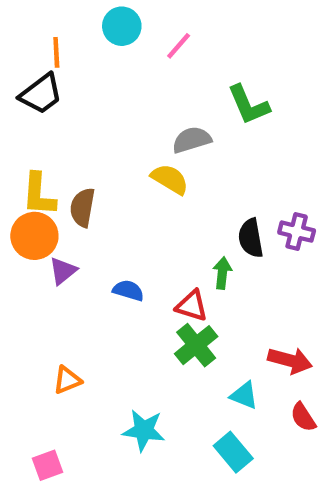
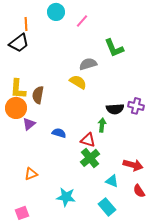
black semicircle: (251, 238) -> (115, 109), turned -84

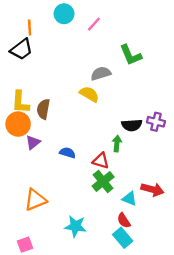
orange triangle: (31, 174) -> (35, 200), size x1.5
cyan triangle: (112, 181) -> (130, 199), moved
red semicircle: (139, 191) -> (124, 221), moved

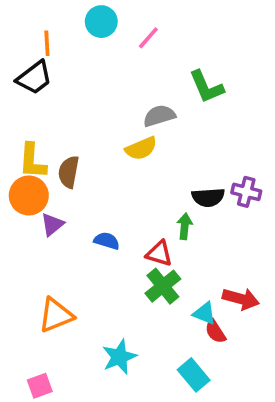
yellow semicircle: (89, 94) -> (141, 148), turned 126
red semicircle: (124, 221) -> (215, 331), moved
cyan star: (76, 226) -> (119, 357), turned -30

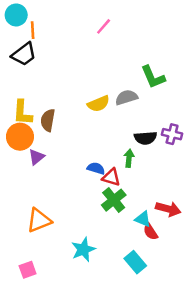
cyan circle: (101, 22) -> (16, 15), moved
green L-shape: (206, 87) -> (153, 77), moved
gray semicircle: (159, 116) -> (126, 97), moved
blue semicircle: (107, 241) -> (96, 168), moved

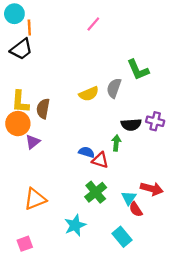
gray semicircle: (126, 97) -> (114, 88), turned -54
green cross: (114, 200) -> (96, 192), moved
cyan triangle: (143, 219) -> (129, 198), turned 42

